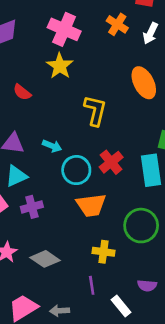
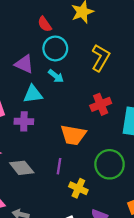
cyan circle: (76, 170) -> (55, 48), moved
cyan triangle: (16, 176) -> (33, 94), moved
yellow cross: (103, 252) -> (78, 188), moved
purple line: (92, 285) -> (59, 166), moved

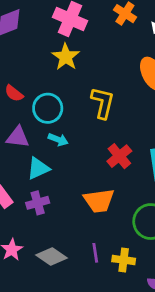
red semicircle: (45, 24) -> (14, 93), moved
purple line: (59, 166) -> (95, 253), moved

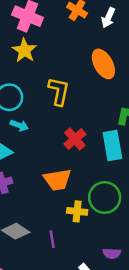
purple line: (95, 253) -> (52, 239), moved
yellow cross: (124, 260) -> (77, 211), moved

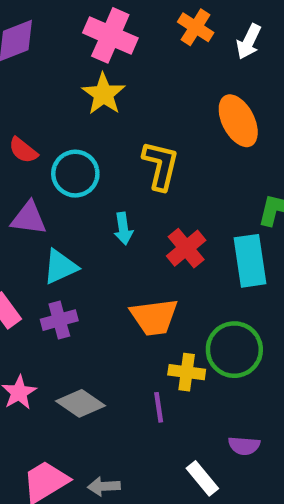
cyan arrow: (19, 125) -> (123, 229), moved, turned 60
purple line: (52, 239) -> (159, 407), moved

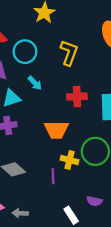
cyan arrow: (123, 229) -> (35, 83), moved, turned -42
red cross: (186, 248) -> (77, 97), turned 30

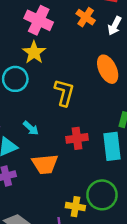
cyan circle: (25, 52) -> (15, 79), moved
orange trapezoid: (56, 130) -> (45, 164), moved

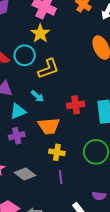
yellow L-shape: (64, 93) -> (48, 69), moved, turned 55
yellow cross: (75, 207) -> (57, 152), moved

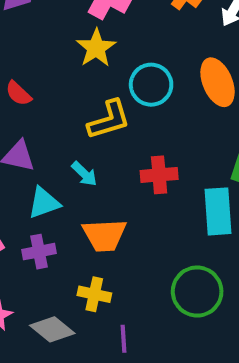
cyan circle: (25, 55) -> (151, 85), moved
red cross: (76, 105) -> (159, 175), moved
yellow cross: (57, 152) -> (94, 294), moved

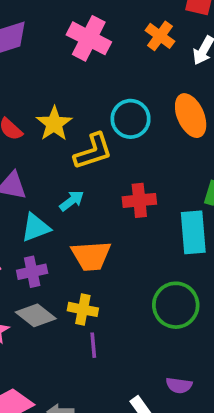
yellow star: (96, 48) -> (54, 124), moved
cyan arrow: (84, 174) -> (72, 201), turned -80
gray diamond: (52, 329) -> (36, 315), moved
purple line: (124, 339) -> (93, 345), moved

